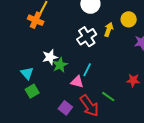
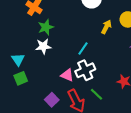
white cross: (87, 37) -> (85, 70), moved
green star: (60, 65) -> (46, 27), moved
cyan line: (87, 70) -> (83, 48), moved

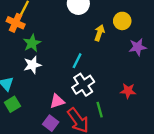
pink triangle: (67, 75) -> (57, 101), moved, turned -32
green line: (97, 94) -> (100, 110), turned 40

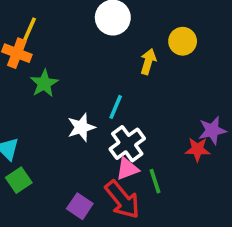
purple star: (138, 47) -> (212, 130), moved
white star: (32, 65) -> (81, 127), moved
pink triangle: (57, 101) -> (127, 169), moved

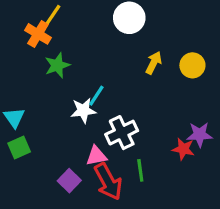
yellow circle: (183, 41) -> (192, 65), moved
cyan line: (116, 107) -> (96, 96), moved
pink triangle: (127, 169) -> (96, 156), moved

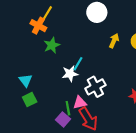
green line: (140, 170) -> (68, 108), moved

